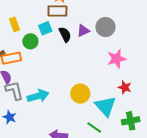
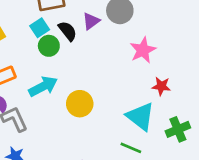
green circle: (30, 41) -> (49, 46), moved
yellow circle: (80, 94) -> (80, 104), moved
cyan arrow: (38, 96) -> (43, 86), moved

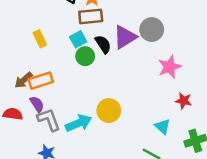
purple triangle: (91, 21) -> (125, 37), size x1.5
cyan arrow: (43, 86) -> (79, 123), moved
cyan triangle: (140, 116) -> (163, 126), size x0.6

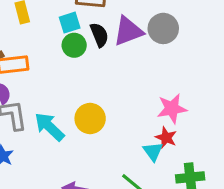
pink star: (170, 67) -> (172, 109), moved
red star: (184, 101) -> (166, 138), moved
cyan arrow: (79, 123) -> (49, 127), turned -125

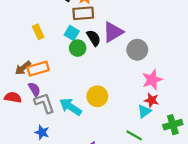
cyan square: (70, 23) -> (72, 33), turned -32
gray circle: (163, 28) -> (137, 50), moved
cyan triangle: (153, 151) -> (144, 111), turned 40

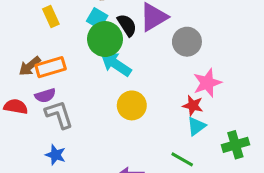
green circle: (78, 48) -> (105, 39), size x1.5
purple semicircle: (34, 89) -> (45, 95), turned 104
red star: (152, 100) -> (193, 106), moved
cyan arrow: (71, 107) -> (116, 64), moved

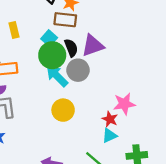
gray circle: (187, 42) -> (78, 70), moved

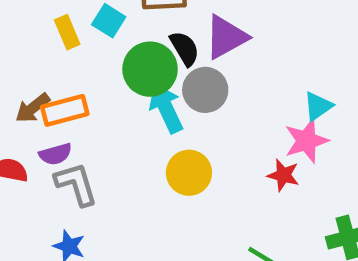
cyan square: (49, 38) -> (109, 21), moved
cyan arrow: (57, 76) -> (166, 108), turned 30
cyan triangle: (109, 136) -> (318, 106), moved

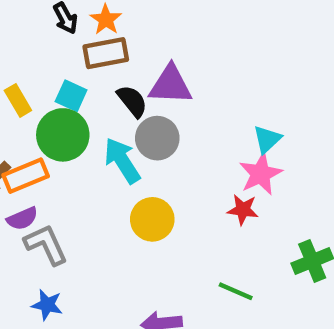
cyan square: (109, 21) -> (71, 96), moved
purple triangle: (226, 37) -> (170, 85), turned 39
green circle: (150, 69) -> (63, 135), moved

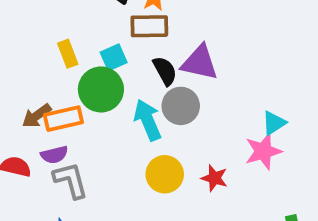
cyan square: (71, 96) -> (114, 57), turned 32
red star: (243, 210) -> (214, 178), moved

